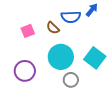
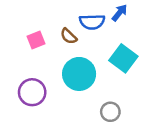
cyan square: (95, 58) -> (123, 58), moved
gray circle: (71, 80) -> (110, 112), moved

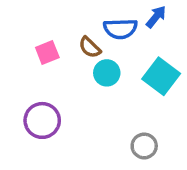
cyan circle: (79, 74) -> (107, 73), moved, size x0.6

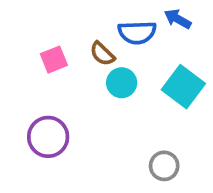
blue arrow: (156, 17) -> (178, 19), turned -100

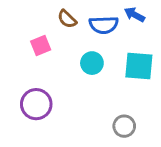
brown semicircle: (102, 54) -> (67, 19), moved
cyan square: (183, 87) -> (139, 66), turned -32

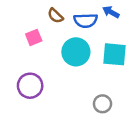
cyan circle: (92, 63) -> (76, 52), size x1.5

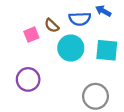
brown semicircle: (55, 16) -> (52, 26), moved
gray circle: (102, 104) -> (95, 96), size x1.5

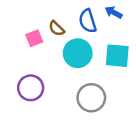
blue semicircle: (80, 19) -> (88, 21), turned 75
gray circle: (95, 96) -> (91, 98), moved

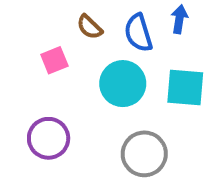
blue arrow: (114, 12) -> (179, 19), turned 70
brown semicircle: (57, 28) -> (90, 27), moved

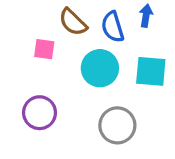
brown semicircle: (90, 27) -> (73, 22), size x1.4
pink square: (54, 60) -> (44, 49), turned 30

